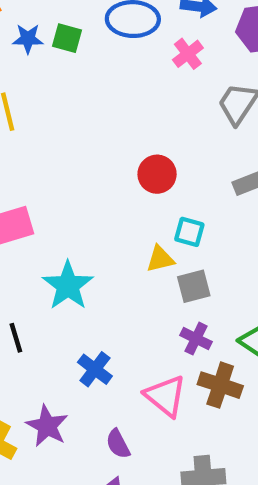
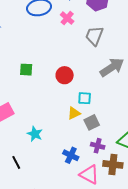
green square: (67, 38) -> (26, 70), moved
cyan star: (68, 286) -> (35, 134), size x0.7
blue cross: (95, 369) -> (71, 155), moved

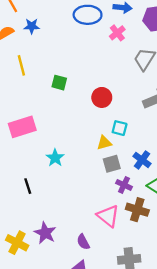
gray square: (92, 122) -> (112, 164), moved
blue cross: (71, 155) -> (142, 160), moved

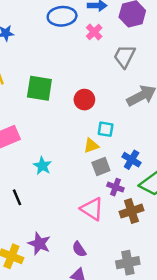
green square: (59, 83) -> (39, 88), size x1.6
brown cross: (137, 210) -> (131, 211), turned -30
pink triangle: (108, 216) -> (92, 209), moved

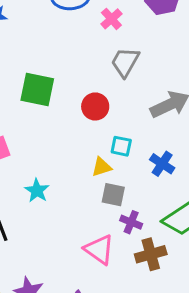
gray trapezoid: (124, 56) -> (125, 62), moved
blue cross: (132, 160) -> (162, 164), moved
gray square: (101, 167) -> (113, 195), turned 30

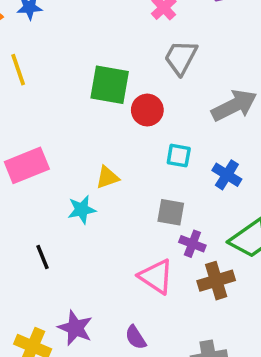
green square: (37, 89) -> (110, 85), moved
yellow triangle: (102, 167) -> (107, 177), moved
cyan star: (37, 191) -> (82, 210), turned 30

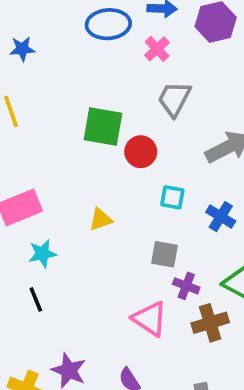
cyan star: (82, 210) -> (42, 254), moved

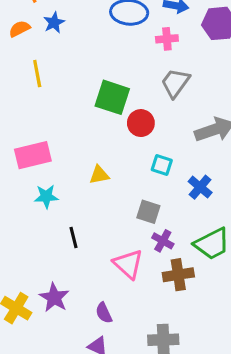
blue star: (22, 49) -> (54, 23), turned -30
pink cross: (157, 49) -> (167, 39), turned 30
black line: (36, 299) -> (73, 238), moved

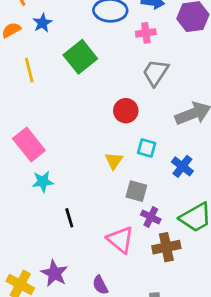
green square: (112, 97) -> (80, 57), moved, turned 36
pink rectangle: (33, 155) -> (29, 145), turned 68
yellow triangle: (99, 175) -> (114, 161), moved, turned -42

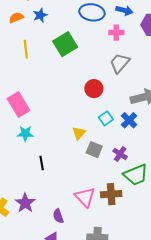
cyan square: (147, 148) -> (106, 118), turned 32
yellow triangle: (114, 161) -> (79, 133), moved
blue cross: (182, 166) -> (129, 120), moved
purple cross: (151, 217) -> (120, 154), moved
pink triangle: (120, 240) -> (85, 197), moved

